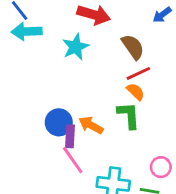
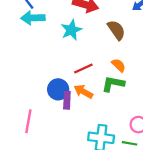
red line: (138, 73) -> (83, 68), moved
green L-shape: (129, 115) -> (113, 84), turned -75
pink line: (73, 160) -> (28, 121), moved, turned 45

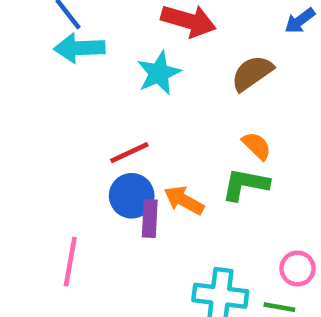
brown semicircle: (116, 30) -> (252, 73), turned -90
red line: (83, 68) -> (129, 153), moved

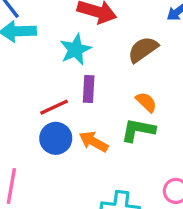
purple rectangle: (150, 218) -> (89, 89), moved

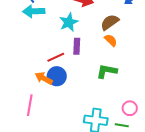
orange semicircle: (146, 102) -> (111, 40), moved
orange arrow: (94, 142) -> (44, 78), moved

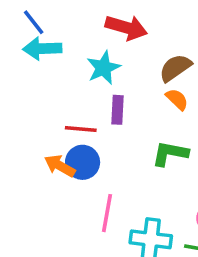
red line: (56, 57) -> (81, 129), turned 30
pink line: (30, 105) -> (107, 213), moved

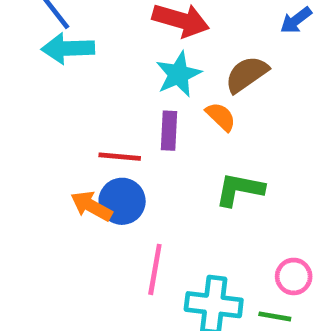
cyan star: (104, 68) -> (178, 74), moved
orange semicircle: (177, 99) -> (221, 117), moved

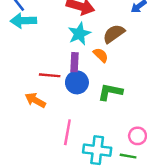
blue circle: (122, 201) -> (77, 82), moved

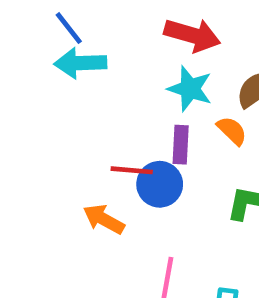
cyan star: (79, 34) -> (190, 89), turned -30
blue circle: (77, 82) -> (160, 184), moved

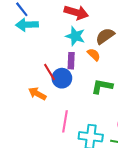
red line: (132, 170) -> (50, 72), turned 54

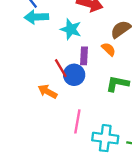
cyan star: (75, 36) -> (71, 29), moved

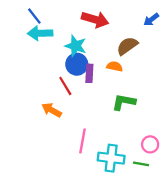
orange semicircle: (109, 49) -> (115, 66), turned -32
blue circle: (74, 75) -> (77, 64), moved

